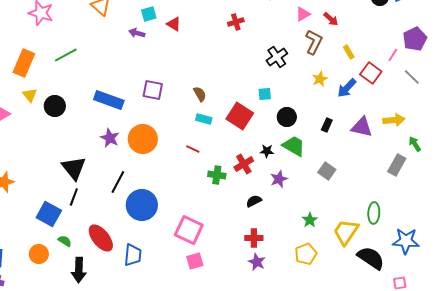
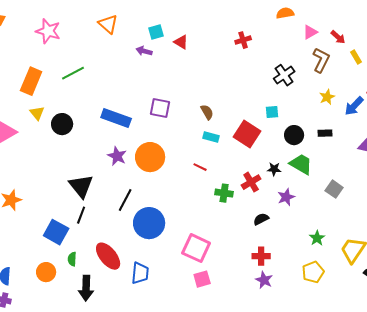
yellow rectangle: (349, 52) -> (356, 57), moved
black rectangle: (327, 125) -> (325, 133), moved, turned 64
green semicircle: (65, 241) -> (72, 259), turned -120

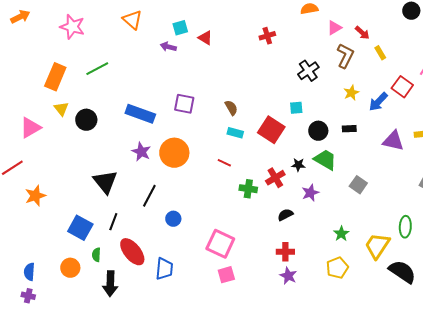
black line: (81, 215) -> (113, 222), moved
blue circle: (149, 223) -> (173, 219), size x0.5

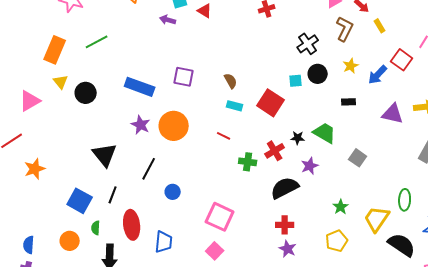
black circle: (318, 131) -> (318, 74), moved
black semicircle: (285, 215) -> (285, 188), size x1.8
red ellipse: (132, 252) -> (132, 225), turned 32
pink square: (226, 275) -> (215, 251), moved, turned -30

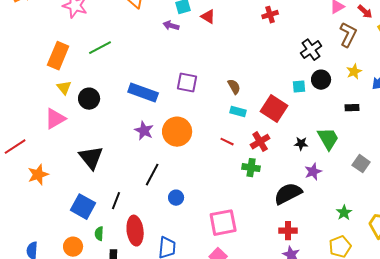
pink triangle: (30, 101) -> (55, 119), moved
green trapezoid: (325, 133) -> (328, 139), turned 30
red cross: (275, 151) -> (260, 142), moved
black triangle: (105, 155) -> (91, 158), moved
pink square: (220, 217) -> (223, 223), turned -36

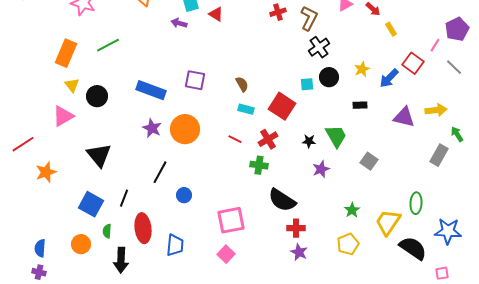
brown L-shape: (348, 35) -> (309, 18), moved
black semicircle: (288, 194) -> (282, 200), moved, turned -120

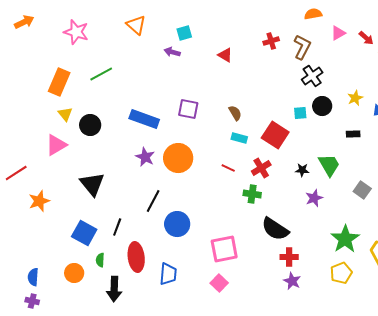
red triangle: (216, 14) -> (225, 55), moved
blue circle: (184, 195) -> (177, 224), size x1.6
green star: (352, 210) -> (345, 239), size x1.8

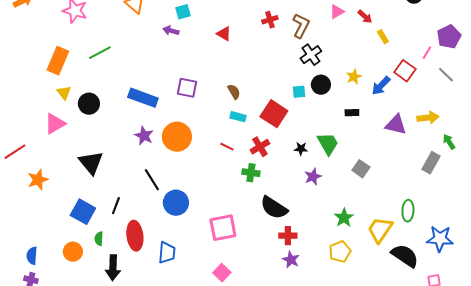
black line: (153, 201) -> (152, 180), turned -60
green star: (345, 239) -> (344, 218), size x0.7
pink square: (219, 283) -> (222, 273), moved

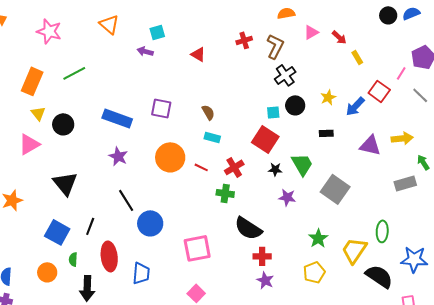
red square: (274, 114) -> (265, 139), moved
orange circle: (177, 137) -> (170, 157), moved
gray rectangle: (431, 163) -> (405, 183), turned 45
gray square: (361, 169) -> (335, 189), size x1.6
purple star: (313, 177) -> (287, 197), turned 30

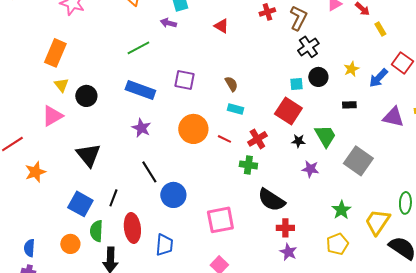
green line: (74, 73) -> (138, 48), moved
green semicircle: (73, 259) -> (96, 231), size x1.5

